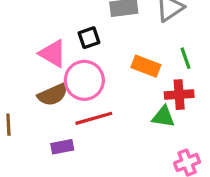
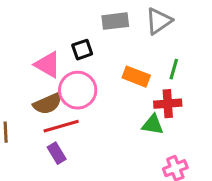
green line: (185, 58) -> (174, 69), turned 35
red line: (94, 118) -> (61, 126), moved
purple rectangle: (62, 147) -> (57, 153), turned 70

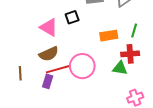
orange rectangle: (136, 77) -> (109, 36), turned -30
pink circle: (78, 90) -> (82, 66), moved
purple rectangle: (57, 153) -> (48, 81), moved, turned 48

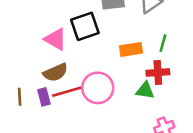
black square: (72, 17) -> (85, 26), size x1.6
purple rectangle: (48, 81) -> (44, 97), moved, turned -32

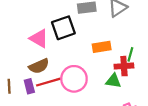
green line: (163, 43) -> (130, 54), moved

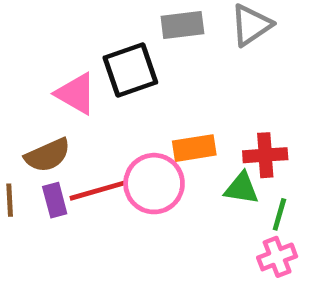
orange rectangle: (102, 47) -> (194, 148), moved
green line: (130, 54) -> (279, 214), moved
brown semicircle: (39, 66) -> (48, 155), moved

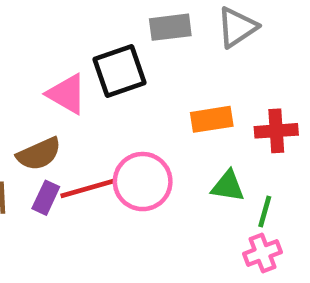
orange rectangle: (194, 148) -> (212, 119), moved
red cross: (265, 155) -> (276, 131), moved
purple rectangle: (55, 200) -> (46, 198), turned 40

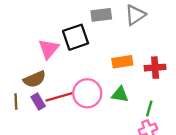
pink triangle: (67, 94) -> (49, 49), turned 40
green triangle: (228, 186) -> (120, 94), moved
purple rectangle: (46, 198) -> (38, 101), turned -56

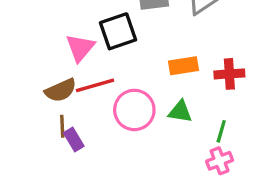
red line: (59, 97) -> (95, 85), moved
brown line: (16, 101) -> (62, 126), moved
purple rectangle: (38, 101) -> (74, 139), moved

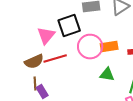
pink circle: (134, 110) -> (90, 46), moved

